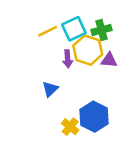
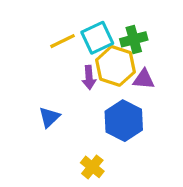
blue triangle: (50, 89) -> (49, 117), moved
blue hexagon: (94, 117) -> (124, 121), moved

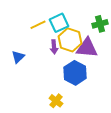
green cross: (134, 39) -> (100, 24), moved
purple triangle: (144, 79) -> (87, 48), size x1.6
blue triangle: (49, 117) -> (18, 57), moved

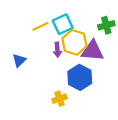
yellow cross: (56, 101) -> (60, 99), moved, turned 32

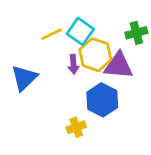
cyan square: (63, 24) -> (80, 31), turned -30
blue triangle: (19, 60) -> (24, 78), size x1.5

